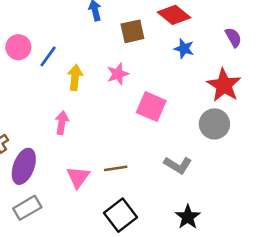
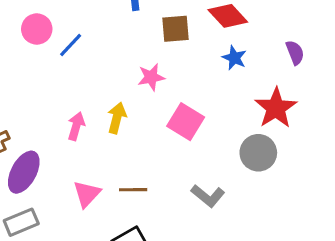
yellow arrow: (75, 77) -> (117, 118), moved

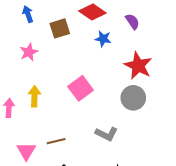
purple semicircle: (295, 52) -> (132, 22), moved
pink star: (151, 77) -> (29, 52), moved
pink square: (186, 122) -> (81, 88), turned 35

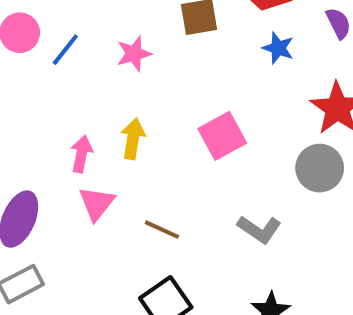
brown line: (56, 141) -> (162, 230), turned 30
pink triangle: (26, 151) -> (97, 203), moved

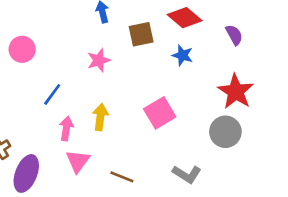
blue star: (278, 48) -> (182, 55), moved
blue line: (65, 50) -> (52, 94), moved

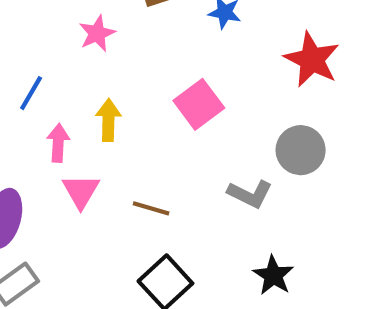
gray circle: (225, 132) -> (301, 150), moved

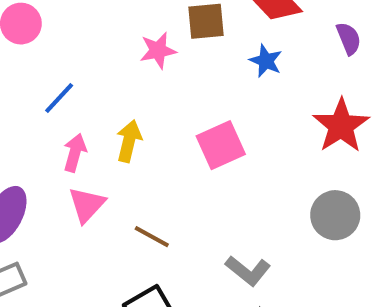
pink star: (97, 33) -> (158, 50), moved
gray circle: (301, 150) -> (335, 215), moved
gray L-shape: (250, 194) -> (248, 271), moved

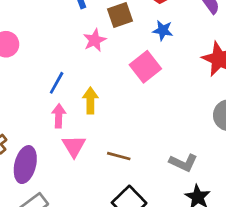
blue line: (59, 98) -> (57, 83), moved
pink square: (221, 145) -> (145, 67), moved

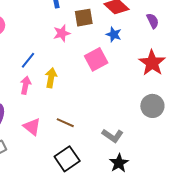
pink triangle: (74, 146) -> (32, 127), moved, turned -30

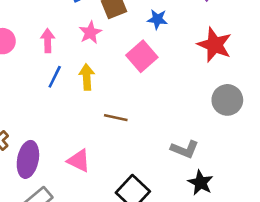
yellow arrow: (51, 78) -> (87, 77), moved
pink arrow: (25, 85) -> (48, 41), moved
brown line: (65, 123) -> (116, 118), moved

